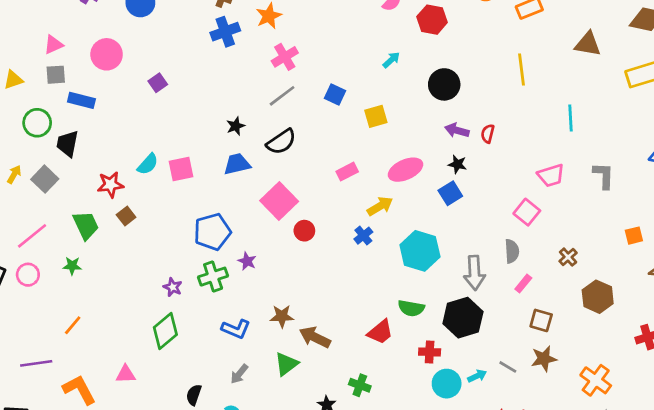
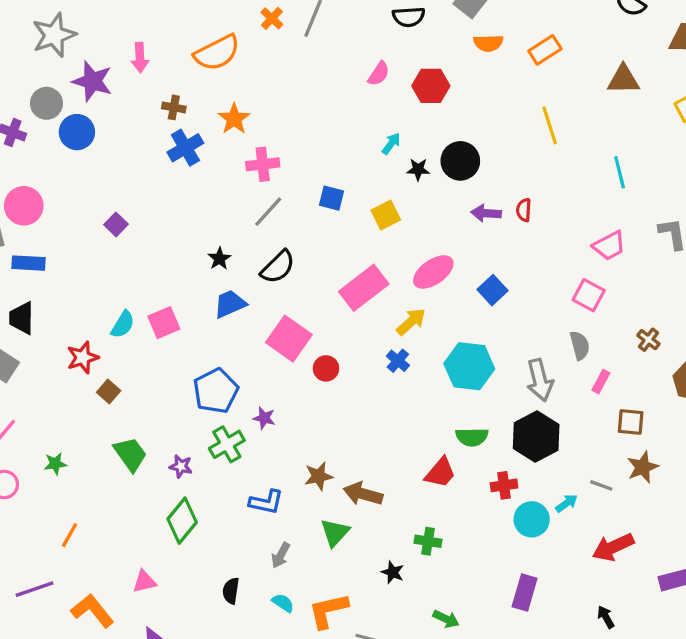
pink circle: (107, 54) -> (24, 206), moved
pink cross: (285, 57) -> (263, 164), turned 35
black star: (457, 164) -> (418, 169), moved
pink rectangle: (347, 172) -> (364, 288), size x1.8
green trapezoid: (86, 225) -> (130, 454), moved

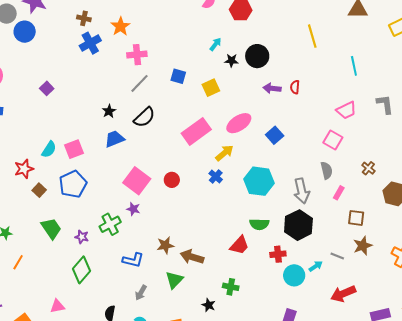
pink square: (289, 339) -> (137, 181), moved
blue pentagon: (216, 391) -> (73, 184), moved
orange line: (70, 535) -> (18, 262), moved

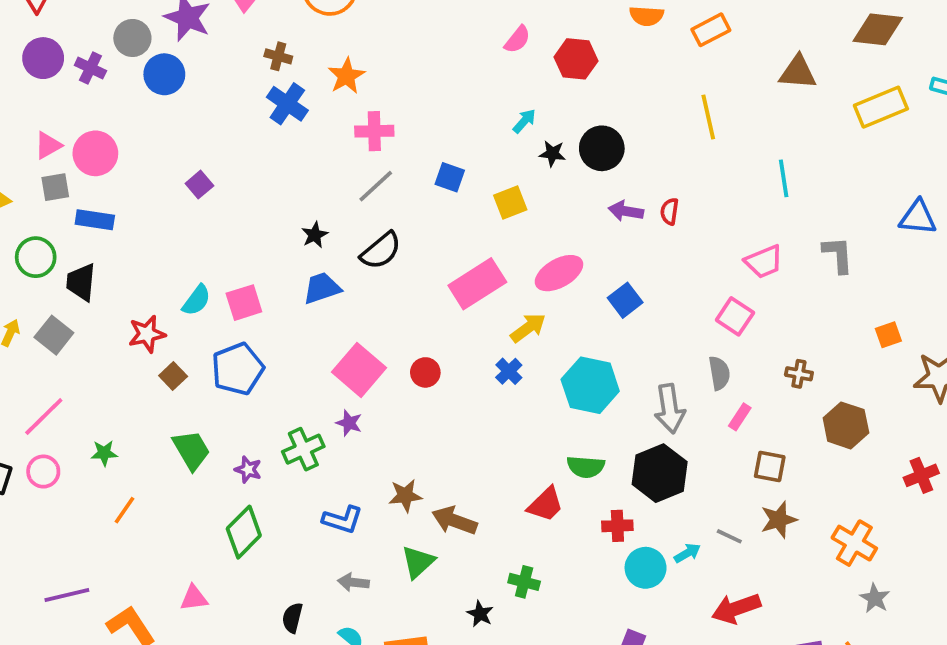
blue cross: (90, 43) -> (287, 104), turned -30
brown cross: (368, 168) -> (799, 374), turned -32
gray arrow: (141, 293) -> (353, 582), turned 63

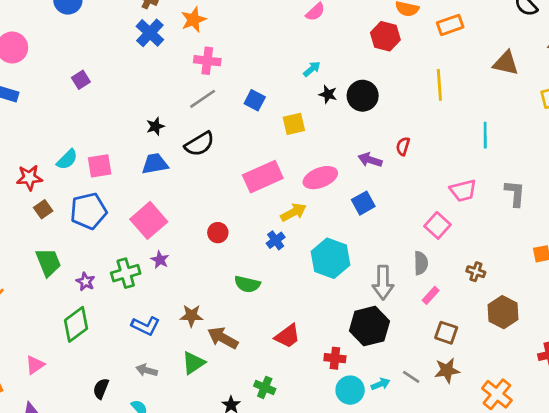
red hexagon: (576, 59) -> (385, 36), moved
purple arrow: (626, 211) -> (370, 160), moved
pink square: (359, 370) -> (149, 220), moved
green semicircle: (586, 467) -> (247, 284), moved
pink triangle: (194, 598) -> (35, 365), turned -36

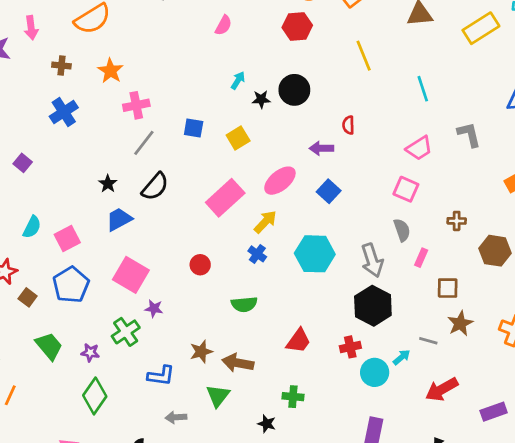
blue cross: (150, 33) -> (64, 112), moved, turned 32
cyan semicircle: (67, 159) -> (32, 227), moved

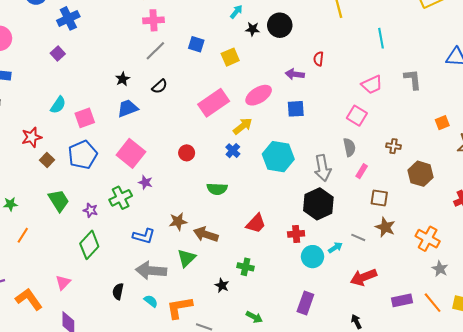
blue cross: (64, 112) -> (68, 18), moved
black semicircle: (155, 187) -> (160, 86), size x0.7
blue square: (329, 191) -> (296, 109), turned 36
brown star: (460, 323) -> (385, 227), turned -30
gray arrow: (176, 417) -> (151, 271), size x1.8

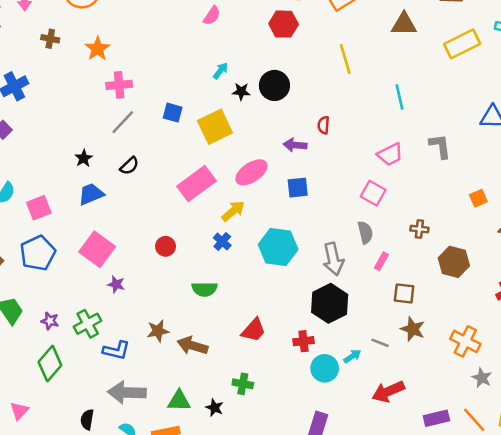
yellow square: (230, 57) -> (215, 127), size x1.5
green cross: (121, 198) -> (88, 324), moved
green triangle: (186, 258) -> (179, 401), moved, turned 48

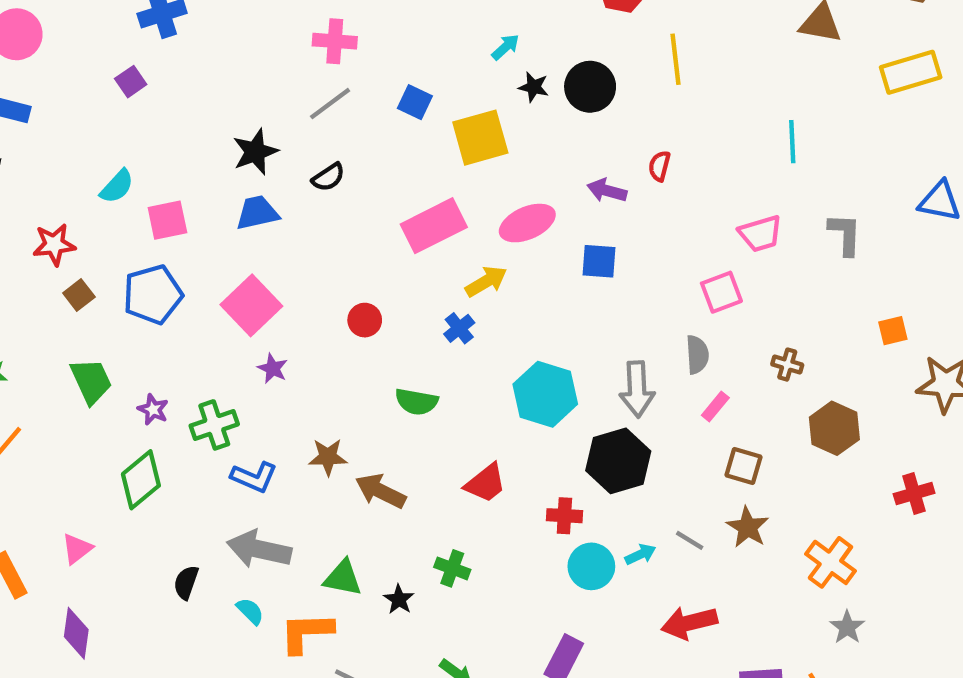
yellow line: (345, 59) -> (676, 59), moved
black star: (84, 158) -> (255, 152), size x1.5
pink square: (373, 193) -> (721, 292), turned 30
cyan hexagon: (278, 247) -> (545, 394), moved

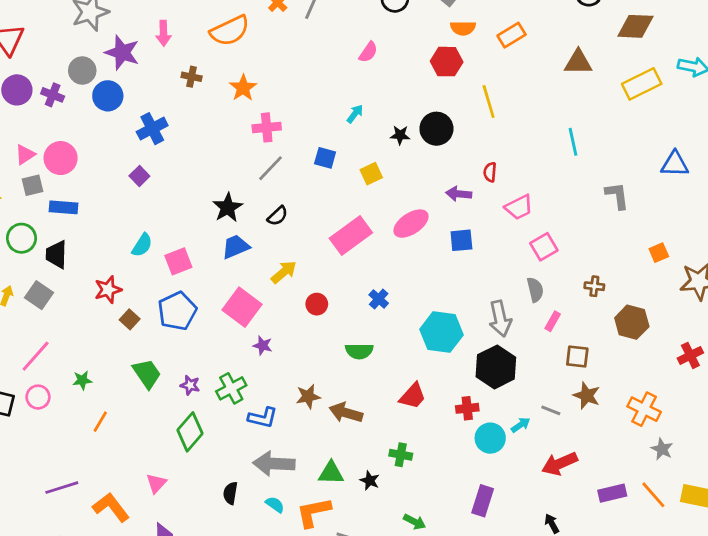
cyan arrow: (506, 47) -> (355, 114), moved
yellow square: (480, 138) -> (371, 174), size x0.6
pink trapezoid: (760, 234) -> (519, 207), moved
yellow arrow: (486, 281) -> (284, 272), moved

